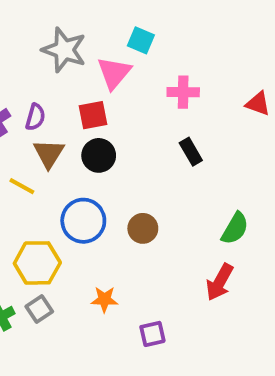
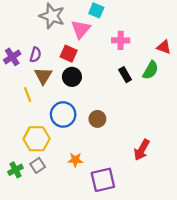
red square: (93, 115) -> (69, 54), turned 35
yellow line: (22, 186) -> (28, 95), turned 40
green semicircle: (235, 228) -> (151, 70), moved
purple square: (152, 334) -> (103, 180), size x1.6

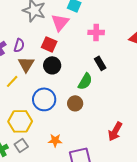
green semicircle: (151, 70) -> (85, 81), moved
yellow line: (28, 95) -> (12, 81), turned 64

